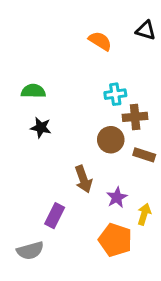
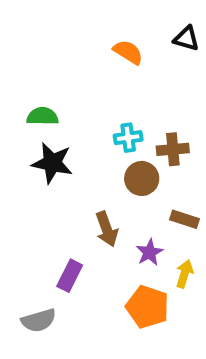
cyan cross: (115, 94) -> (128, 138), moved
black star: (41, 128) -> (52, 163), size x1.5
brown rectangle: (144, 155) -> (184, 219), moved

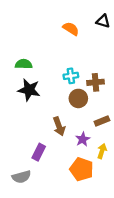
brown rectangle: (184, 219) -> (102, 121), turned -40

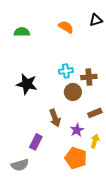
black triangle: (103, 21) -> (96, 20), turned -32
green semicircle: (24, 64) -> (22, 32), moved

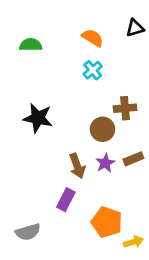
cyan cross: (66, 71) -> (93, 70), moved, turned -32
purple star: (77, 130) -> (105, 163), moved
yellow arrow: (95, 141) -> (133, 242), moved, turned 56
purple rectangle: (36, 142) -> (66, 200), moved

